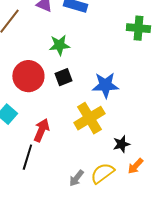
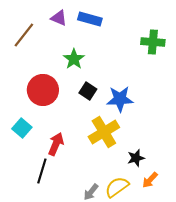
green star: (59, 45) -> (74, 59), turned -30
black square: (63, 77) -> (88, 91), moved, turned -36

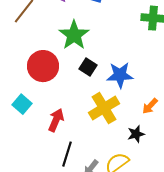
green star: (74, 59) -> (74, 35), size x1.4
black line: (42, 171) -> (67, 154), moved
orange arrow: (150, 180) -> (150, 106), moved

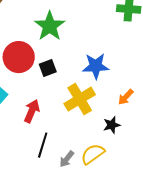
black square: (88, 67) -> (48, 68), moved, turned 36

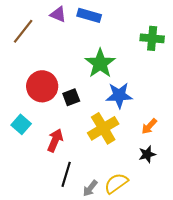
green star: (50, 26) -> (100, 63), moved
black star: (112, 125) -> (147, 154), moved

